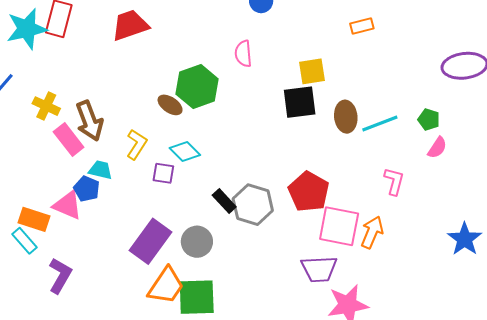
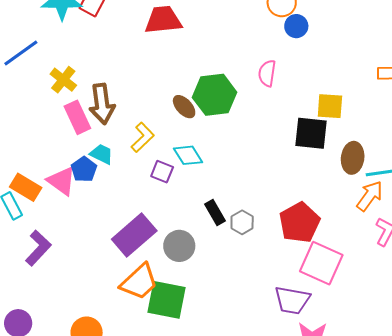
gray hexagon: (253, 205) -> (242, 222), size x0.6
orange arrow: (372, 232) -> (370, 196), moved

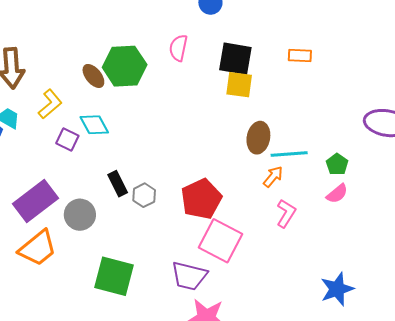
black square: (311, 133) -> (235, 59), moved
orange arrow: (370, 196) -> (273, 177), size x0.7
green square: (166, 300) -> (114, 276), moved

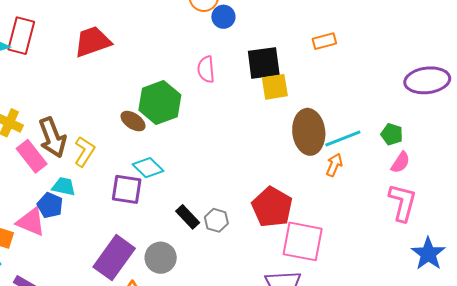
yellow L-shape: (50, 104) -> (84, 151), moved
brown ellipse: (258, 138) -> (309, 132), size x1.4
purple square: (67, 139) -> (127, 189), size x1.4
pink L-shape: (286, 213) -> (403, 202), moved, size x1.4

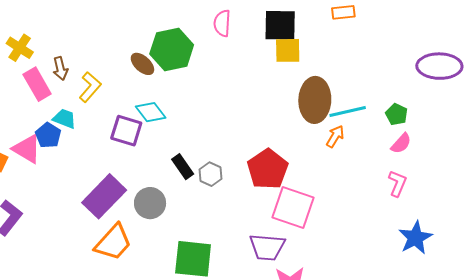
brown arrow: (52, 137) -> (60, 68), size x0.6
pink L-shape: (403, 202) -> (397, 183), size x0.7

